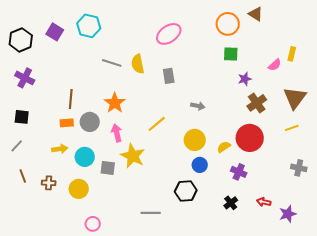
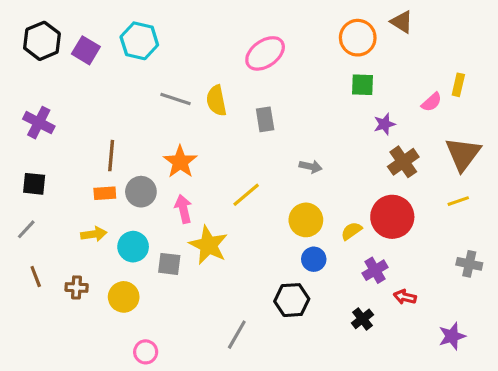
black hexagon: (21, 40) -> (42, 41), moved
purple cross: (239, 172) -> (375, 270), turned 35
red arrow: (264, 202) -> (405, 297), moved
gray line: (151, 213) -> (237, 335), turned -60

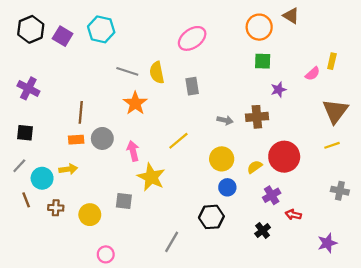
orange star: (180, 162) -> (135, 103), moved
brown cross: (403, 162) -> (257, 117), moved, turned 30
cyan circle: (133, 247) -> (42, 178), moved
gray square: (169, 264) -> (124, 201), moved

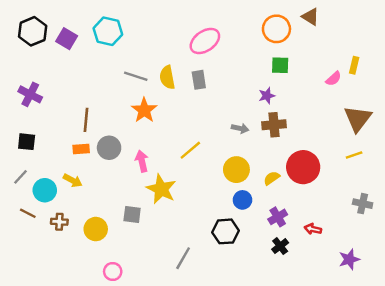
gray rectangle: (192, 86) -> (199, 80), moved
purple star: (278, 90) -> (267, 96), moved
yellow arrow: (68, 169) -> (73, 181), turned 36
purple cross: (272, 195) -> (278, 217), moved
brown line: (26, 200) -> (28, 213), turned -42

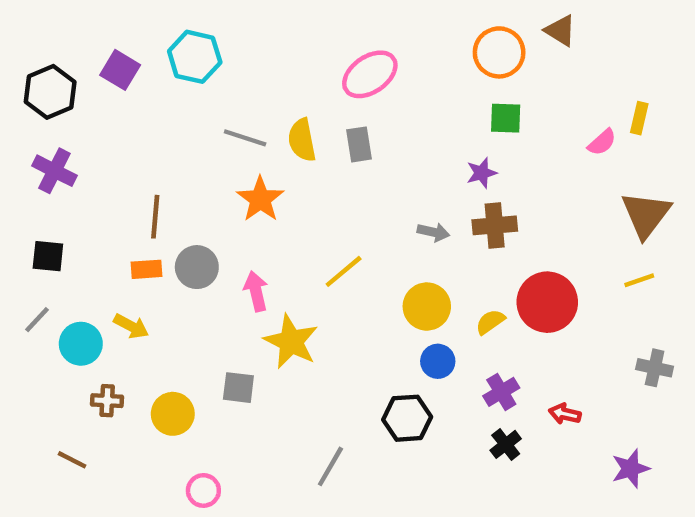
black hexagon: (33, 31) -> (50, 92), moved
brown line: (28, 213) -> (72, 460), moved

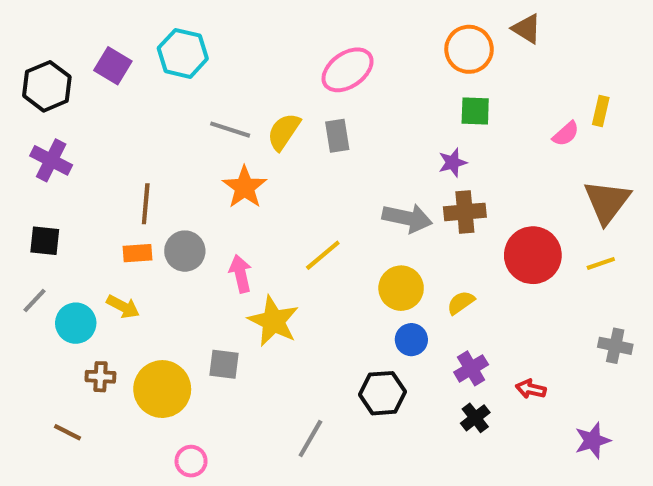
yellow semicircle: (302, 140) -> (284, 132), turned 45
gray arrow: (433, 232) -> (407, 218), size x1.6
red circle: (547, 302) -> (533, 255), moved
yellow circle: (173, 414) -> (162, 389), size x1.4

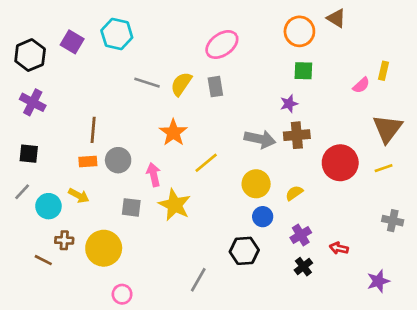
orange star: (245, 187) -> (173, 133), moved
gray square: (224, 364) -> (131, 207), moved
brown line: (67, 432) -> (43, 260), moved

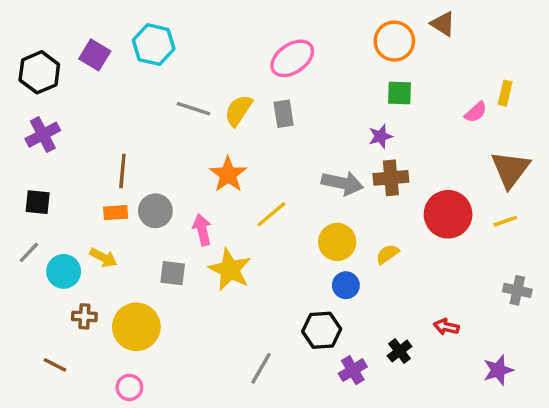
purple cross: (33, 102) -> (43, 135), turned 35
purple cross: (301, 235) -> (353, 370), moved
brown line: (43, 260) -> (55, 365), moved
pink circle: (122, 294) -> (129, 387), moved

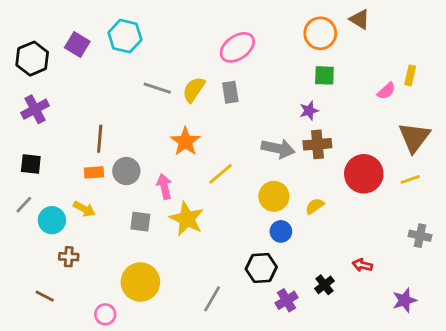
yellow circle: (136, 327) -> (140, 282), moved

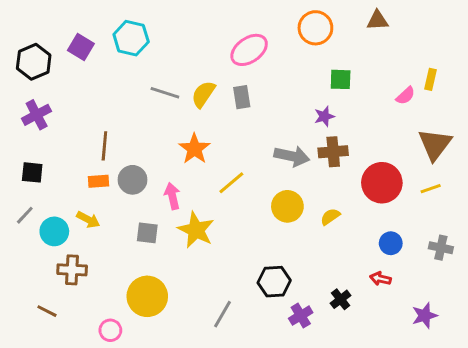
brown triangle: (360, 19) -> (377, 20), turned -35
orange circle: (320, 33) -> (315, 28), moved
blue circle: (281, 231) -> (391, 243), moved
brown cross: (69, 257) -> (72, 270), size x1.4

